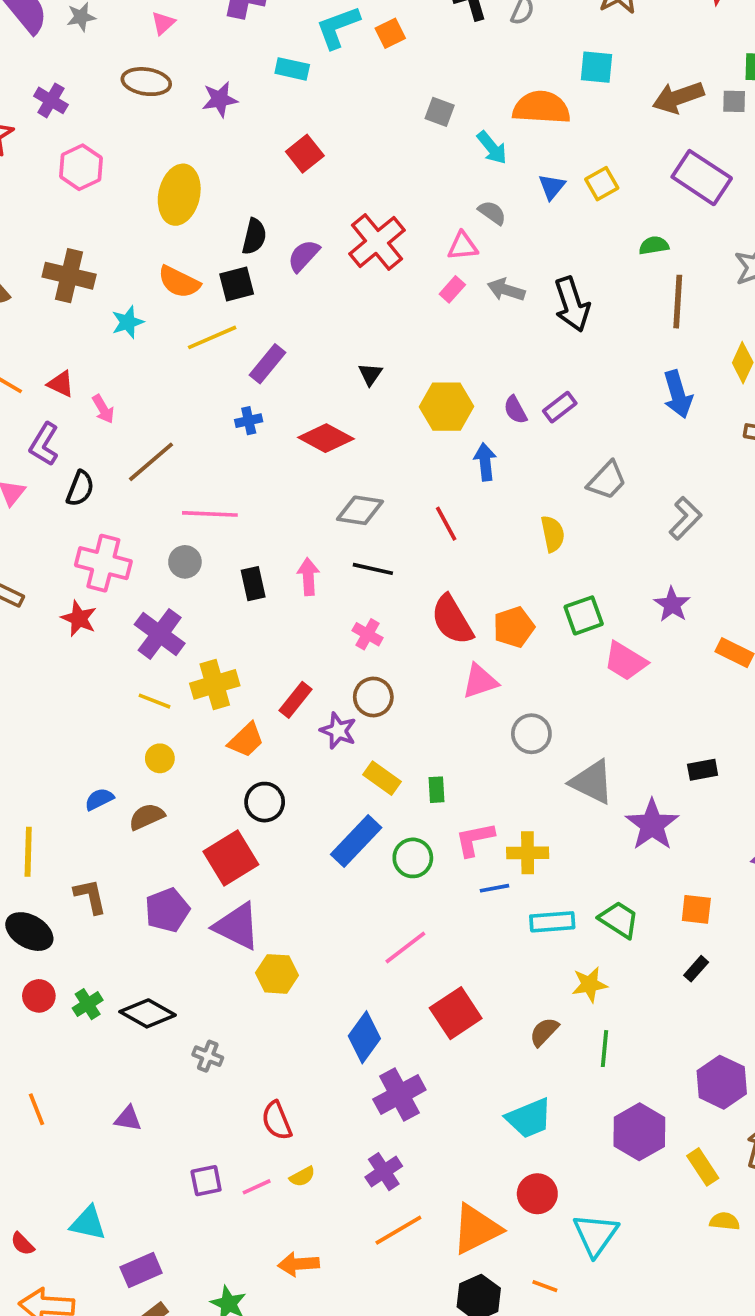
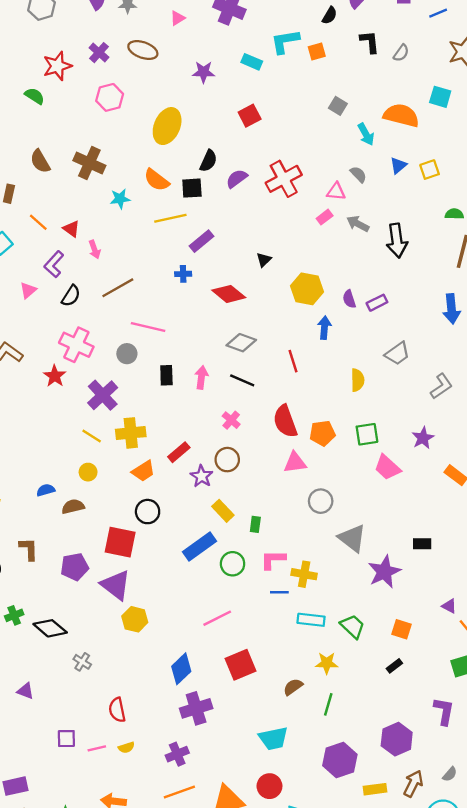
brown ellipse: (146, 82) -> (143, 50), moved
red square: (231, 858) -> (120, 542), turned 32
yellow rectangle: (703, 1167) -> (375, 789), turned -75

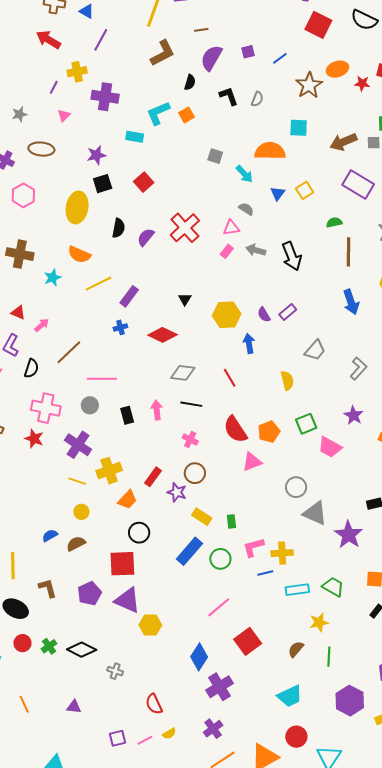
black square: (192, 188) -> (103, 184), moved
pink arrow: (95, 250) -> (42, 325), turned -98
gray circle: (321, 501) -> (296, 487), moved

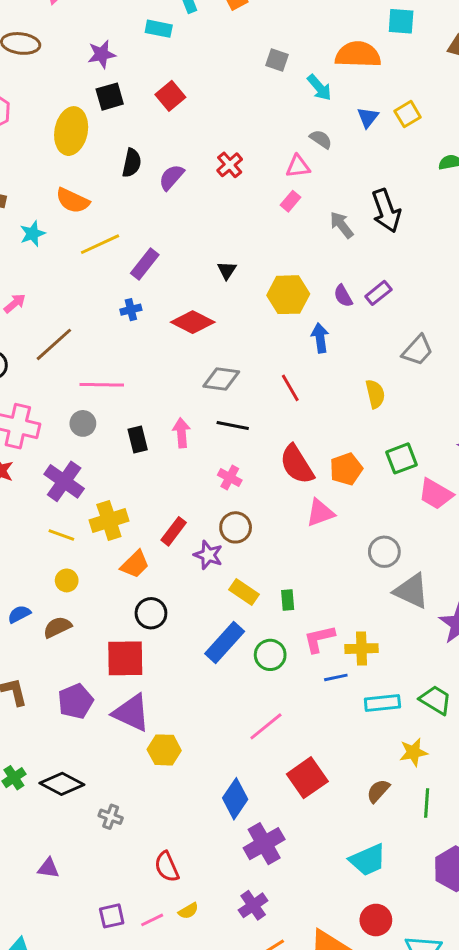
red cross: (185, 228) -> (230, 165), size x0.6
gray arrow: (256, 250) -> (341, 225), moved, turned 36

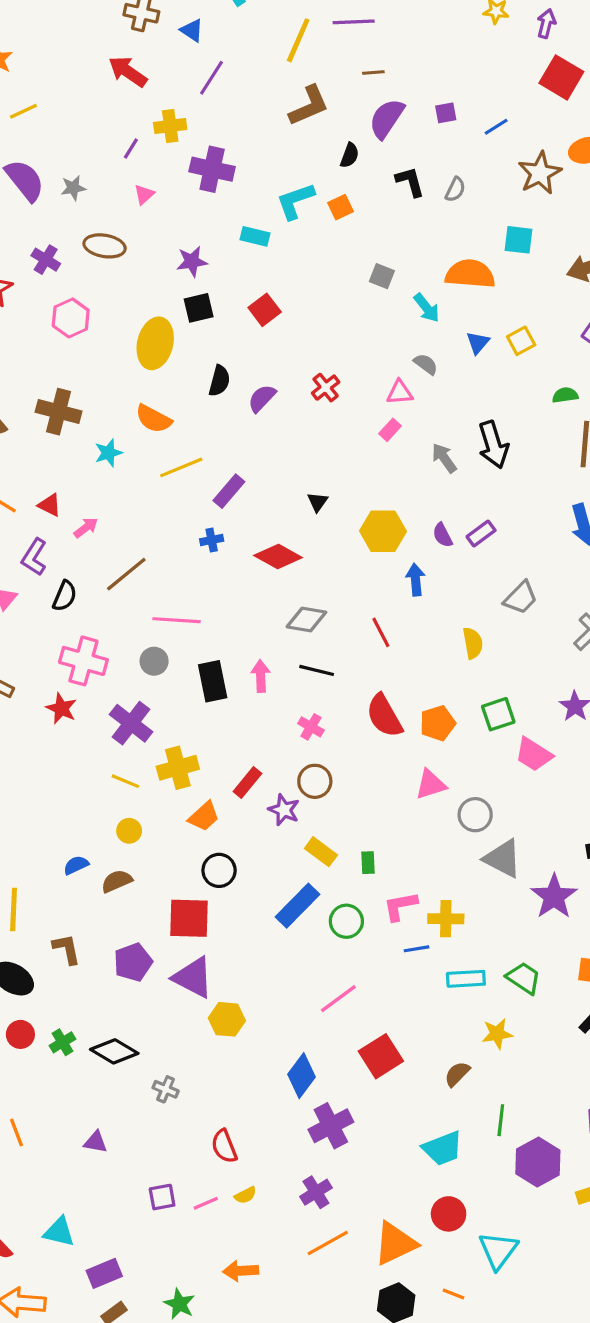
black rectangle: (138, 440) -> (213, 681), size x1.4
pink triangle: (320, 513) -> (431, 784), moved
green line: (427, 803) -> (501, 1120), moved

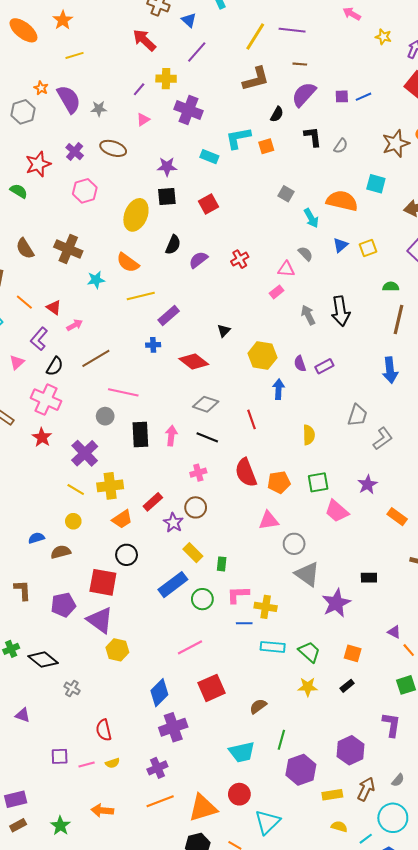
blue line: (496, 127) -> (364, 97), moved
gray trapezoid: (521, 598) -> (357, 415), moved, turned -35
pink cross: (83, 661) -> (46, 400), moved
pink cross: (311, 727) -> (198, 473), turned 35
yellow star: (497, 1034) -> (308, 687), moved

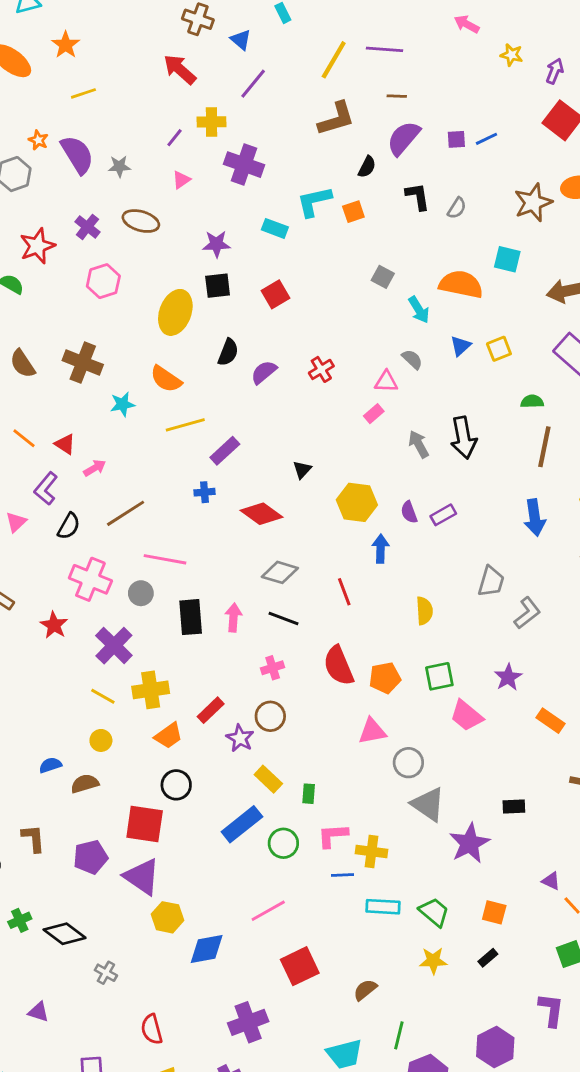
pink cross: (46, 400) -> (90, 579), moved
blue diamond: (159, 693) -> (207, 949), moved, turned 36

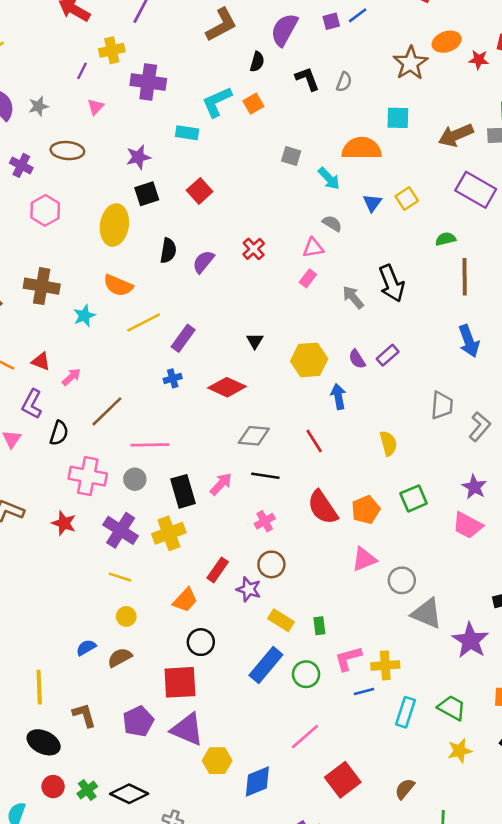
pink arrow: (233, 618) -> (221, 484), turned 50
yellow cross: (151, 690) -> (169, 533), moved
pink trapezoid: (466, 716) -> (468, 525), moved
cyan rectangle: (383, 907) -> (406, 712), turned -64

